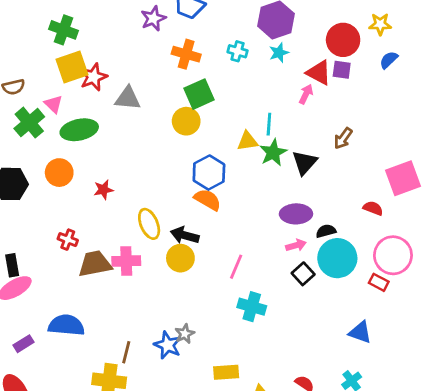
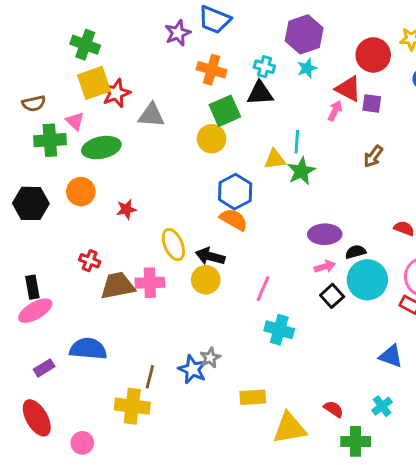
purple square: (342, 70) -> (372, 103), moved
green cross: (29, 123) -> (50, 140), turned 36
black triangle: (305, 163) -> (260, 93), moved, turned 44

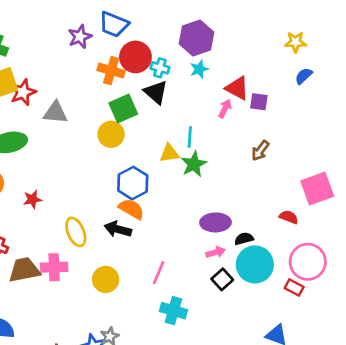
red circle: (373, 55) -> (135, 57), moved
black triangle: (260, 93) -> (156, 92), turned 45
black arrow: (210, 256) -> (118, 229), moved
yellow circle: (206, 280) -> (106, 279), moved

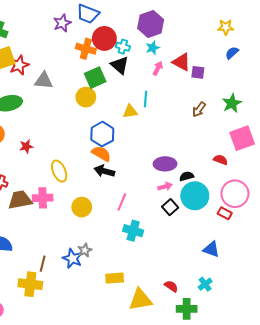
pink arrow: (225, 109) -> (158, 68), moved
green star: (194, 164) -> (232, 103), moved
black arrow: (118, 229) -> (104, 171), moved

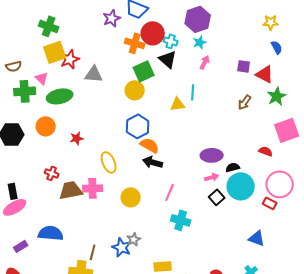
blue semicircle: (232, 53) -> (277, 47), turned 104
red triangle: (181, 62) -> (265, 74), moved
blue hexagon: (102, 134) -> (138, 126), moved

